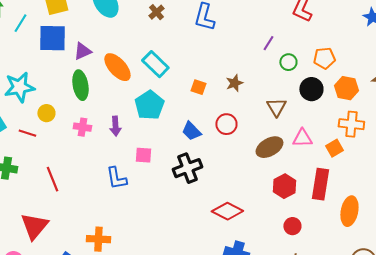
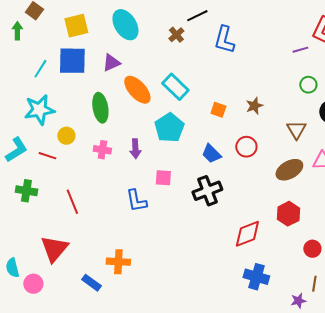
cyan line: (20, 23) -> (40, 69), moved
purple line: (268, 43) -> (300, 50), moved, turned 42
purple triangle: (82, 51) -> (111, 63), moved
red hexagon: (284, 186) -> (288, 214), moved
red diamond: (227, 211) -> (247, 234), turned -48

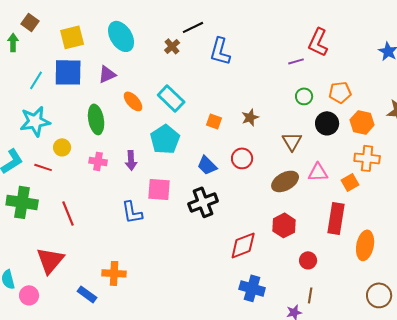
orange ellipse: (137, 90) -> (133, 101), size x0.7
pink square: (163, 178) -> (159, 189), size x1.4
green cross: (26, 191) -> (22, 202), size x1.4

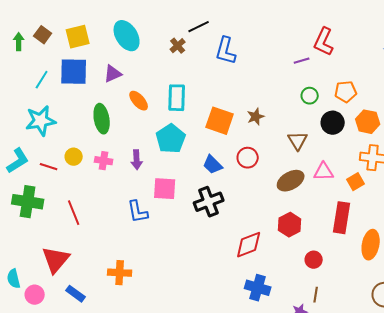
brown square: (30, 22) -> (43, 35), moved
cyan rectangle: (171, 98) -> (177, 98), turned 48
orange square: (214, 121) -> (220, 121), size x1.8
yellow circle: (62, 147) -> (74, 157), moved
blue rectangle: (87, 294) -> (76, 294), moved

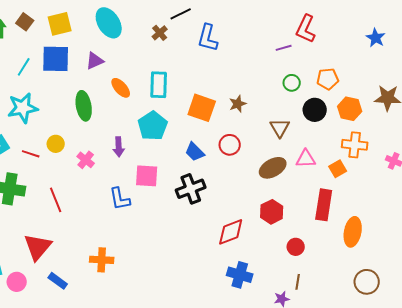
pink cross: (104, 161) -> (86, 160), moved, turned 30

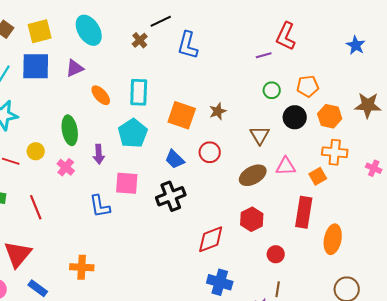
green ellipse: (84, 106) -> (70, 130), moved

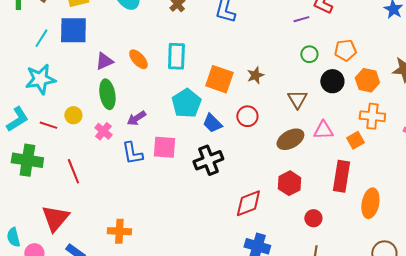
purple triangle: (75, 68) -> (104, 61), moved
cyan pentagon: (133, 133) -> (186, 103), moved
purple arrow: (99, 154) -> (136, 118), turned 60
blue L-shape: (100, 206) -> (132, 153), moved

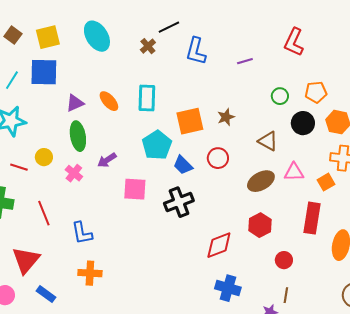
purple line: (301, 19) -> (245, 61), moved
orange square: (219, 79) -> (190, 121), turned -32
brown triangle: (297, 99) -> (268, 141), turned -30
blue L-shape: (132, 153) -> (82, 233), moved

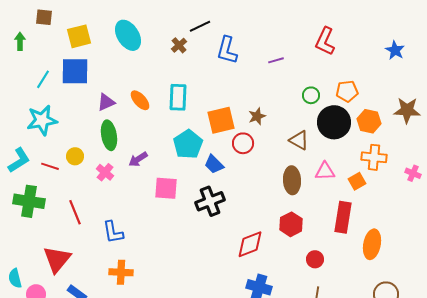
brown square: (13, 35) -> (44, 17), moved, turned -30
black circle: (303, 123) -> (334, 122), size x1.4
red circle: (218, 158) -> (243, 143), moved
brown ellipse: (261, 181) -> (292, 180), turned -64

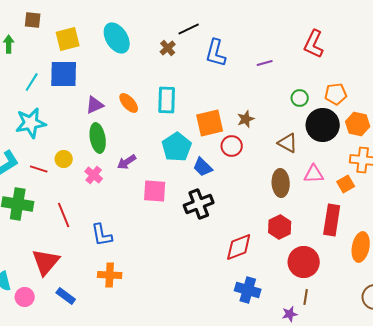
red circle: (315, 259) -> (304, 262), size x1.8

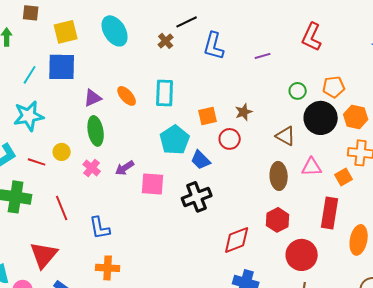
orange square: (210, 123) -> (208, 116), size x0.7
purple arrow: (127, 162) -> (125, 168), moved

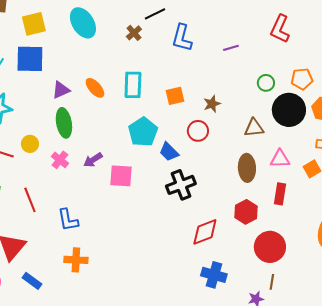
orange square: (208, 116) -> (175, 96), moved
brown triangle: (286, 136) -> (254, 128), turned -35
black cross: (197, 197) -> (181, 185), moved
red rectangle: (330, 213) -> (280, 194), moved, size x0.7

